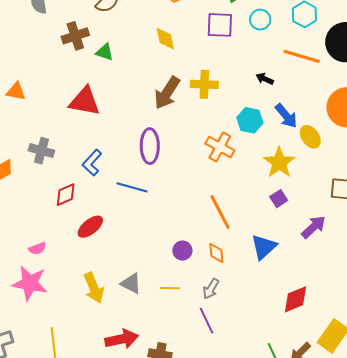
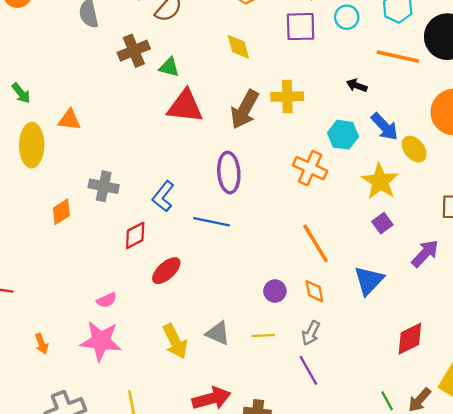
red triangle: (85, 101) -> (185, 106), moved

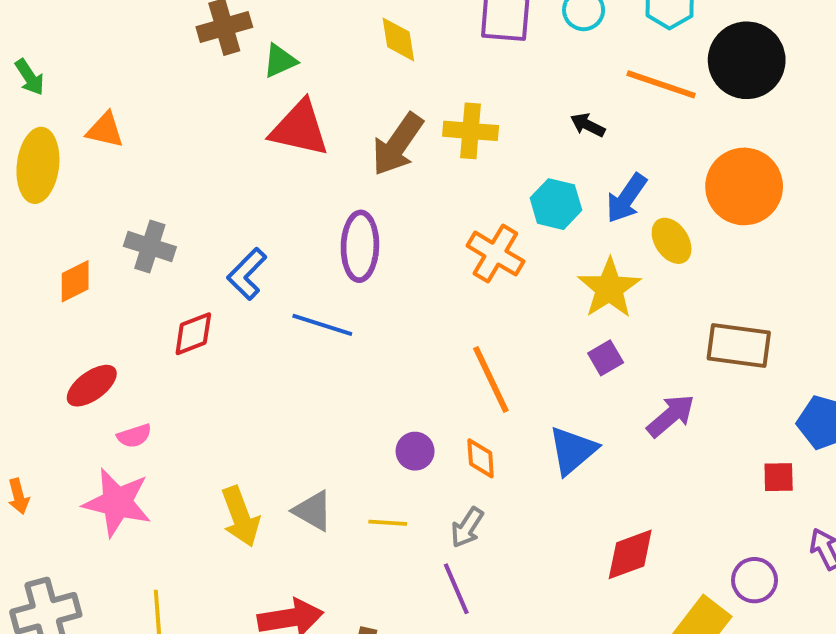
green triangle: (169, 67) -> (280, 61), turned -45
blue arrow: (385, 127) -> (626, 198), turned 72
red ellipse: (166, 271) -> (92, 386), moved

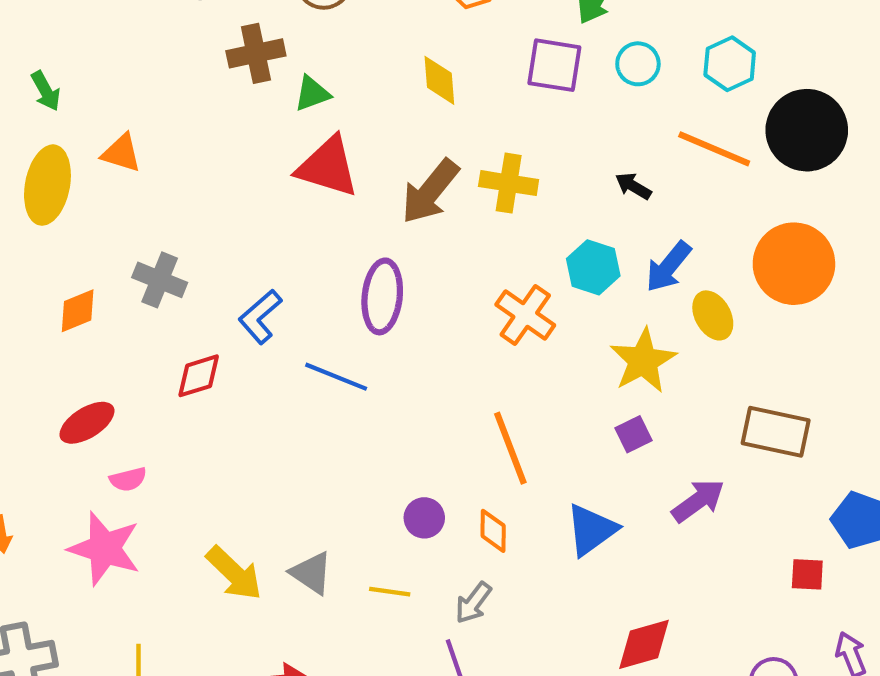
yellow arrow: (240, 517) -> (234, 573), turned -30

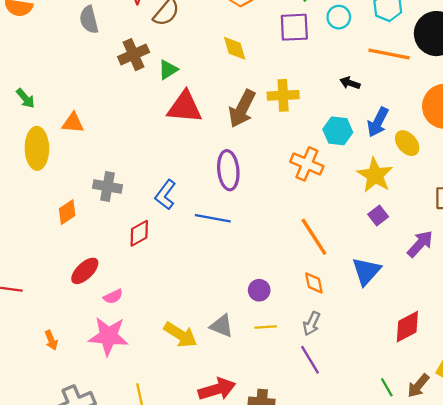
purple circle: (424, 518) -> (259, 290), moved

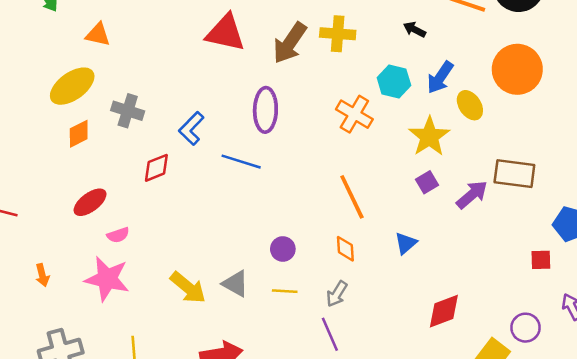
yellow ellipse: (37, 148) -> (72, 86), moved, turned 48
purple arrow: (420, 244) -> (472, 195), moved
blue triangle: (366, 271) -> (406, 243), size x0.7

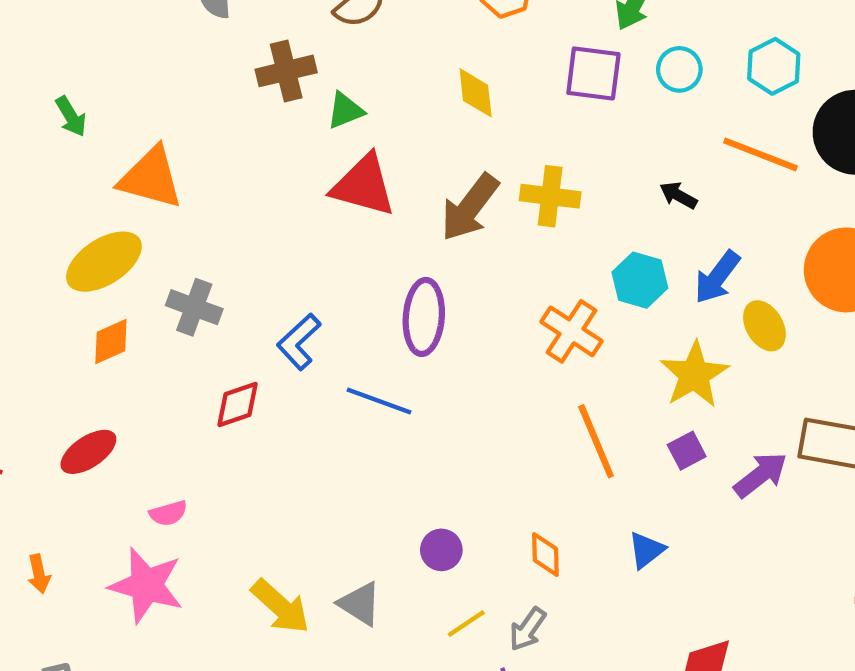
orange triangle: (98, 34) -> (151, 178), size x1.6
orange line: (352, 197) -> (596, 441), moved
red ellipse: (90, 202) -> (88, 452), moved
yellow line: (285, 291) -> (466, 624), moved, turned -40

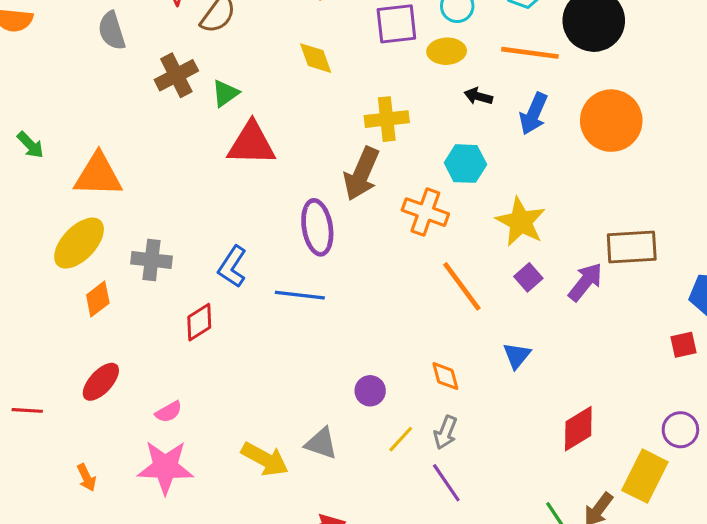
brown arrow: (470, 207) -> (361, 174), moved
blue arrow: (717, 277) -> (534, 114), moved
yellow ellipse: (764, 326) -> (447, 51), moved, turned -48

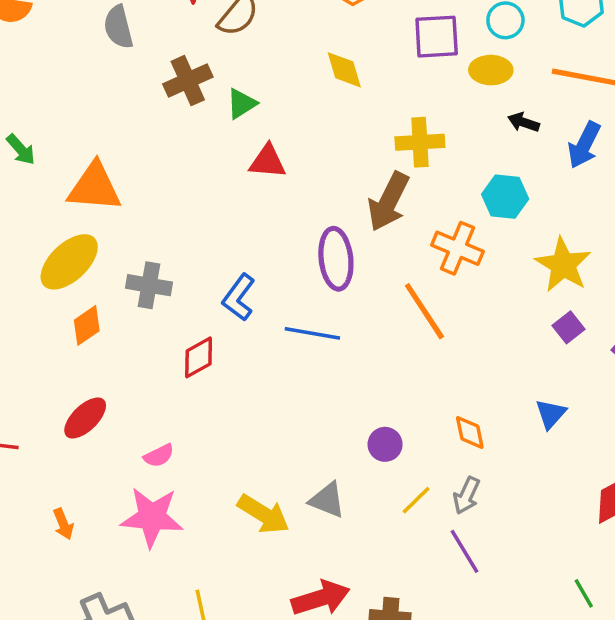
red triangle: (251, 144) -> (268, 161), size x0.7
orange line: (462, 286) -> (424, 311), moved

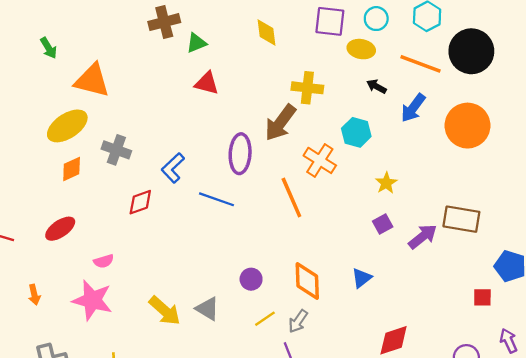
yellow star: (563, 265) -> (386, 183), size x0.6
orange diamond: (470, 432) -> (307, 281), size x1.6

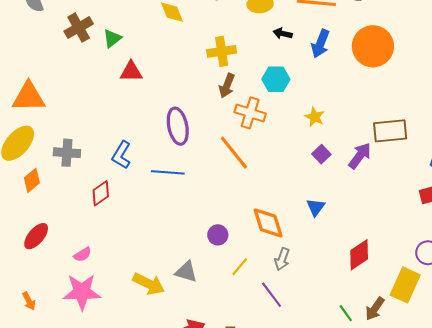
brown arrow: (280, 123) -> (227, 86), moved, size x0.7
gray arrow: (298, 321) -> (282, 259), moved

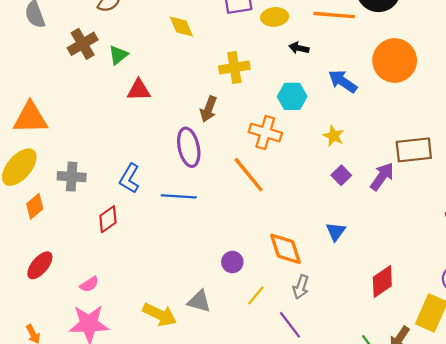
blue arrow: (320, 44) -> (343, 81), moved, turned 104
brown arrow: (227, 86) -> (208, 109), moved

